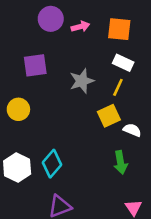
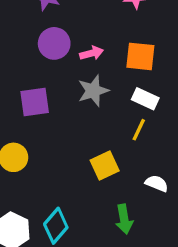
gray star: (82, 81) -> (93, 91), moved
yellow square: (109, 116) -> (105, 165), moved
green arrow: (121, 162) -> (124, 219), moved

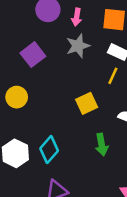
pink arrow: (92, 53) -> (77, 17), turned 114
purple square: (35, 102) -> (33, 55), turned -30

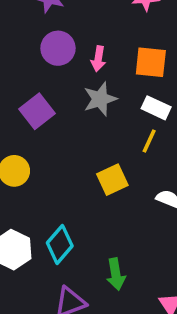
green arrow: (102, 145) -> (116, 274), moved

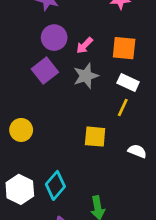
pink arrow: (98, 59) -> (84, 45), turned 36
purple square: (37, 111) -> (45, 71), moved
yellow square: (112, 180) -> (95, 137), turned 30

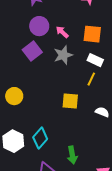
pink arrow: (84, 45) -> (62, 32), turned 88

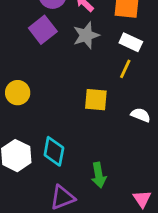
cyan diamond: (40, 138) -> (54, 151), turned -30

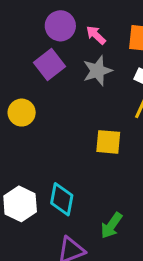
yellow circle: (18, 93) -> (22, 113), moved
green arrow: (99, 175) -> (111, 226), turned 45

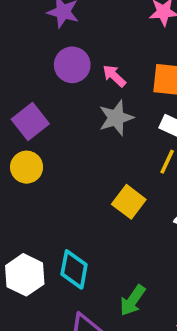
purple square: (49, 65) -> (30, 121), moved
yellow square: (108, 142) -> (129, 202), turned 32

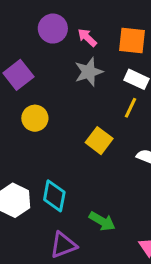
yellow circle: (27, 167) -> (35, 118), moved
green arrow: (132, 300) -> (102, 221), turned -95

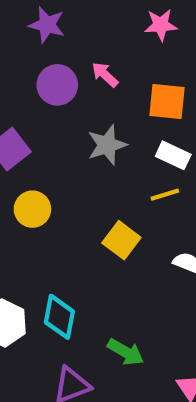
pink arrow: (87, 38) -> (105, 75), moved
yellow line: (131, 108) -> (165, 195), turned 48

